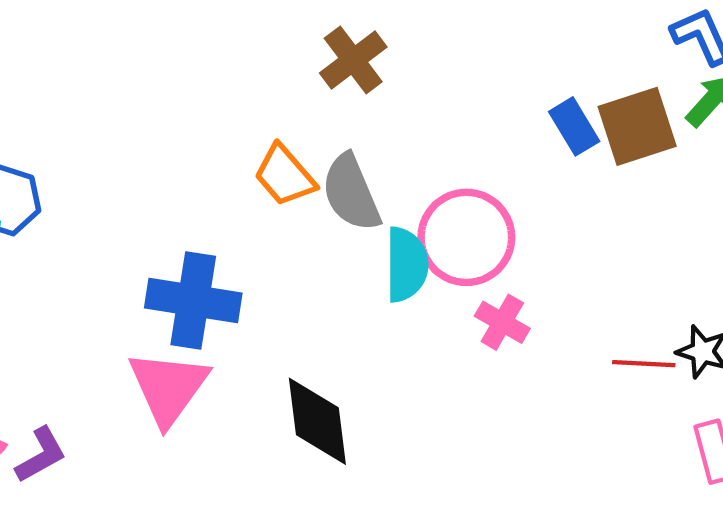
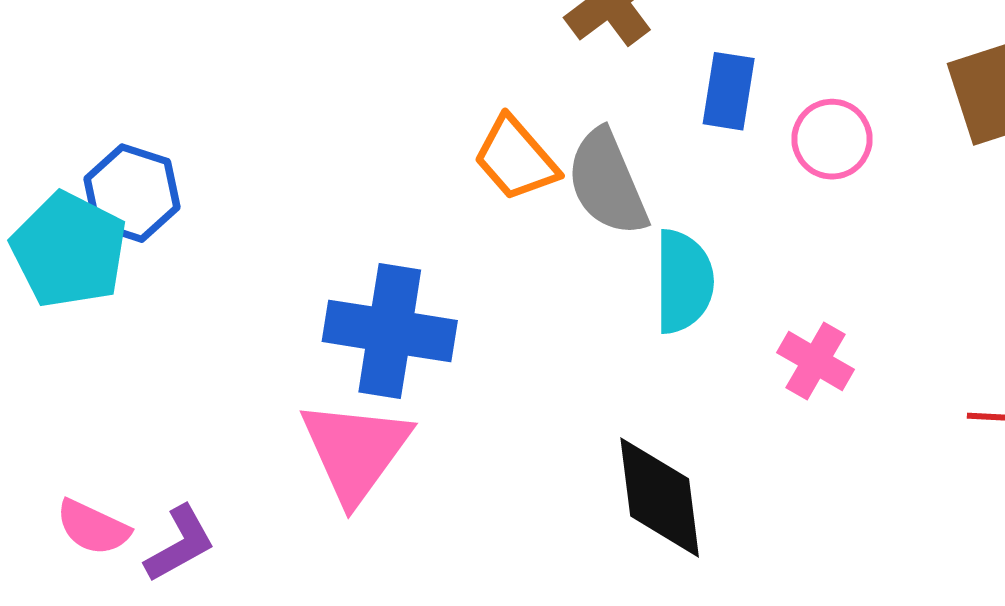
blue rectangle: (574, 126) -> (729, 91), moved, turned 40
pink circle: (466, 237) -> (832, 139), moved, size x0.6
black diamond: (317, 421) -> (660, 497), moved

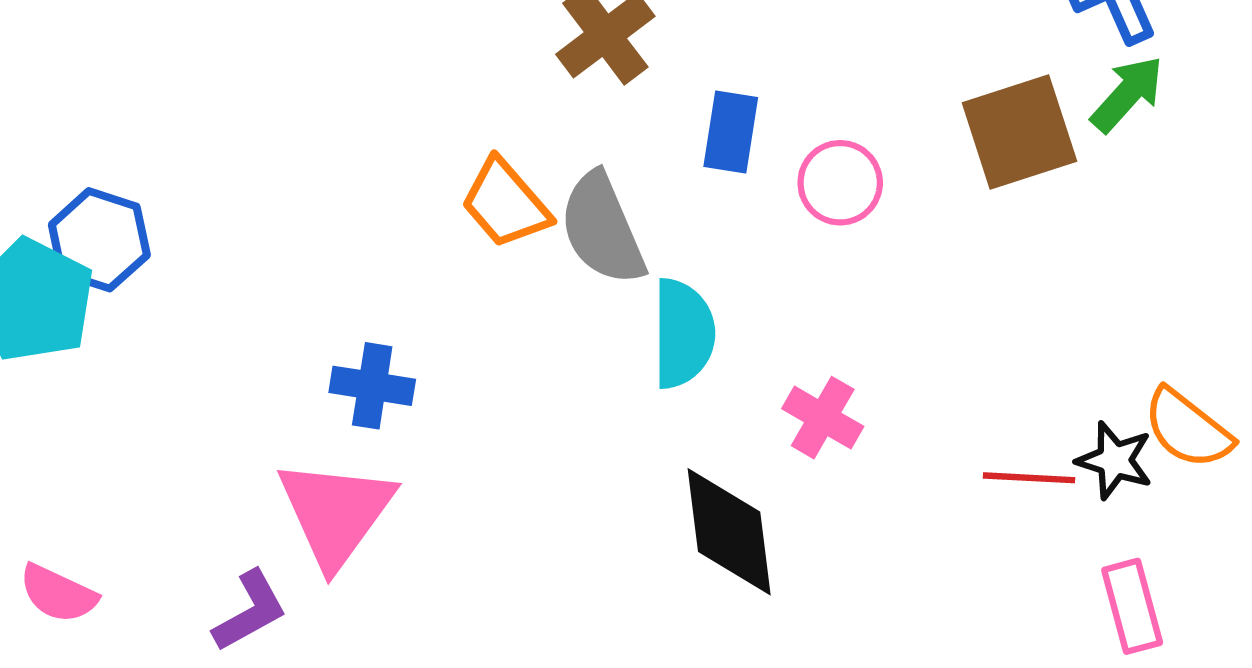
blue cross: (390, 331) -> (372, 386), size x0.6
black diamond: (660, 497) -> (729, 532), moved
purple L-shape: (180, 544) -> (250, 611), moved

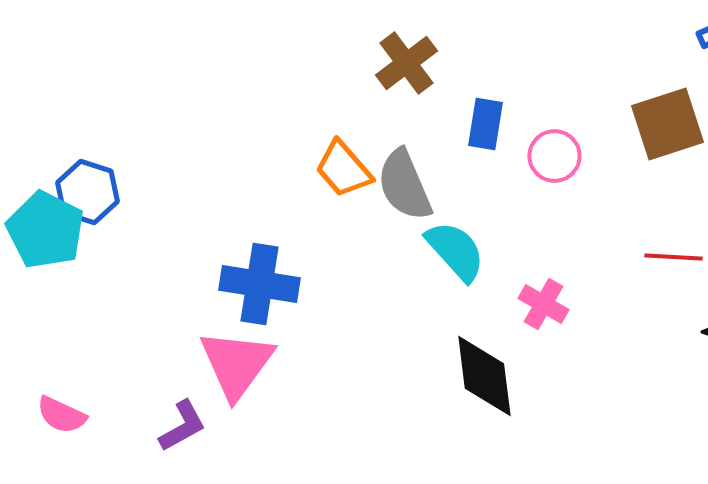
cyan semicircle: (683, 333) -> (455, 251), turned -42
blue cross: (372, 386) -> (259, 284), size x1.5
red line: (1029, 478) -> (673, 257), moved

